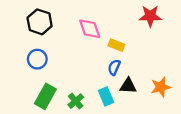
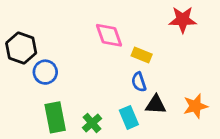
black hexagon: (40, 22) -> (21, 48), moved
blue semicircle: (114, 67) -> (139, 82), turned -42
green rectangle: (45, 96) -> (55, 117), turned -40

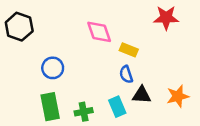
black hexagon: (21, 48) -> (19, 27), moved
blue circle: (45, 72) -> (53, 68), moved
green cross: (92, 123) -> (84, 112), turned 30

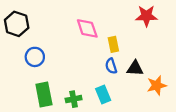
yellow rectangle: (129, 50) -> (113, 44), turned 56
blue circle: (53, 68) -> (35, 57), moved
black triangle: (142, 95) -> (135, 68), moved

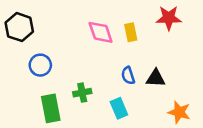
yellow rectangle: (113, 44) -> (131, 32), moved
orange star: (157, 85) -> (179, 112), moved, turned 30
green cross: (74, 99) -> (82, 93), moved

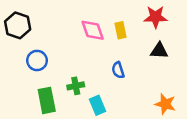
black triangle: (156, 78) -> (159, 51), moved
cyan rectangle: (119, 108) -> (97, 105), moved

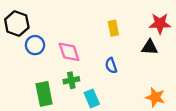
red star: (156, 17) -> (160, 23), moved
pink diamond: (93, 30) -> (69, 52), moved
blue circle: (37, 60) -> (35, 45), moved

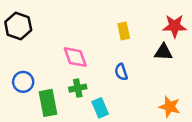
blue circle: (35, 45) -> (23, 82), moved

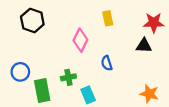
black hexagon: (18, 26) -> (32, 20), moved
yellow rectangle: (124, 31) -> (108, 18), moved
pink diamond: (75, 57) -> (80, 40), moved, turned 45

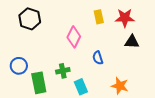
red star: (154, 23) -> (125, 18), moved
orange star: (149, 94) -> (120, 86), moved

